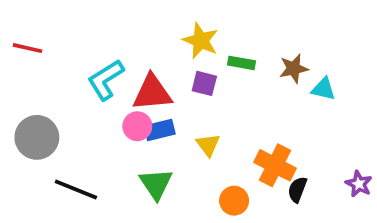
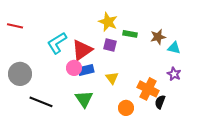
red triangle: (152, 93) -> (82, 50), turned -30
purple star: (359, 184) -> (174, 74), moved

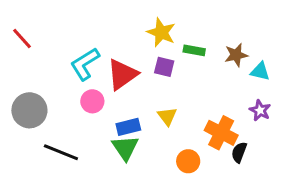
red line: (15, 26) -> (22, 38), turned 35
pink circle: (74, 68) -> (92, 101), moved
blue rectangle: (86, 70) -> (128, 127), moved

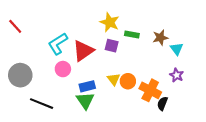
cyan triangle: (260, 71) -> (177, 49), turned 40
orange circle: (188, 161) -> (128, 81), moved

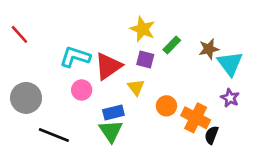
green rectangle: (132, 35) -> (172, 45), turned -56
cyan L-shape: (58, 44) -> (75, 57), turned 50
cyan triangle: (177, 49) -> (230, 63), size x1.5
yellow triangle: (114, 79) -> (136, 87), moved

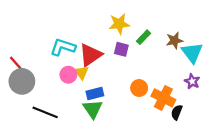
yellow star: (143, 29) -> (119, 24), turned -30
red line: (19, 34) -> (16, 64), moved
yellow triangle: (136, 87) -> (82, 73), moved

